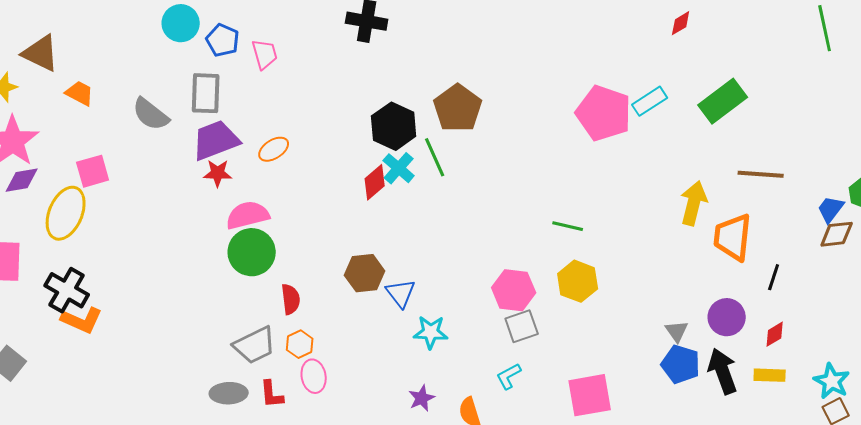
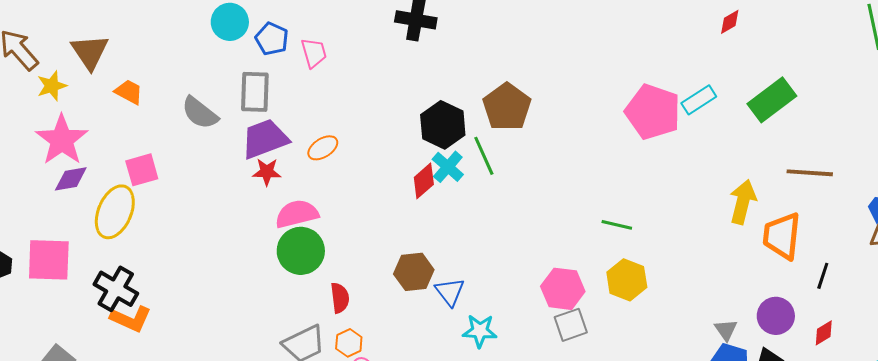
brown triangle: (41, 53) -> (90, 52), turned 30

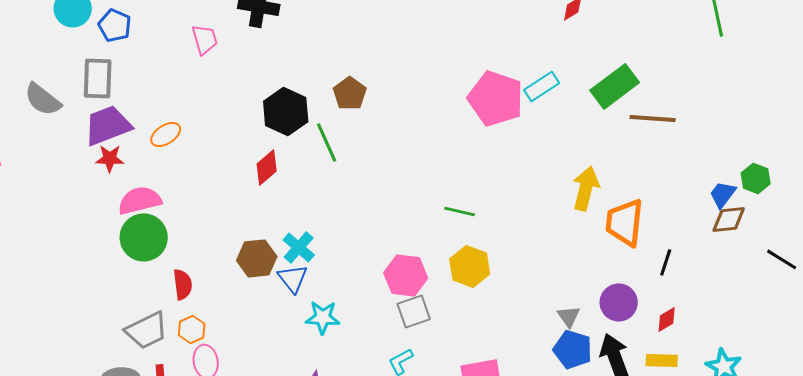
pink trapezoid: (314, 53) -> (205, 39), moved
brown pentagon: (507, 107) -> (350, 93), size x0.7
cyan cross: (448, 167) -> (299, 247), moved
brown line: (810, 173) -> (653, 118), moved

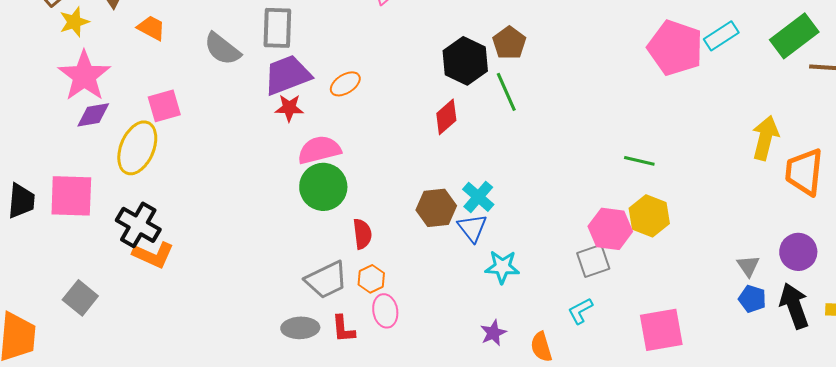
brown pentagon: (350, 93) -> (509, 43), moved
pink hexagon: (406, 275) -> (610, 229), moved
blue pentagon: (573, 349) -> (752, 299), size x0.7

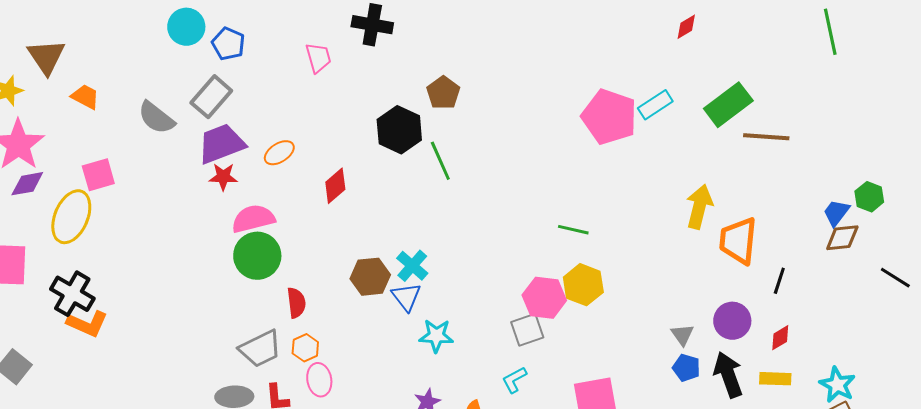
gray rectangle: (277, 28) -> (211, 97), turned 39
brown pentagon: (509, 43) -> (443, 93), moved
red diamond: (446, 117) -> (335, 186), moved

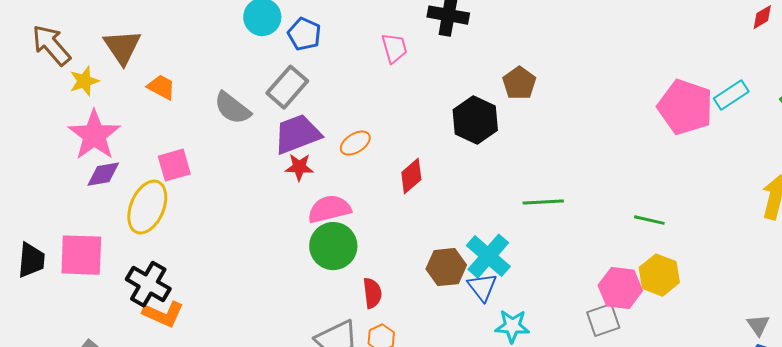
green line: (440, 161) -> (543, 202), moved, turned -69
cyan cross: (412, 266) -> (488, 256), size x1.4

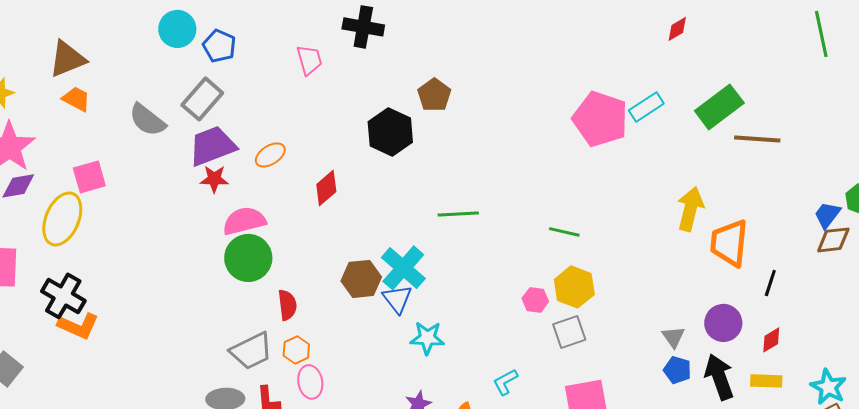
brown triangle: (122, 47) -> (67, 59), moved, turned 42
pink hexagon: (620, 288) -> (535, 300), size x0.6
gray square: (603, 320) -> (569, 332), moved

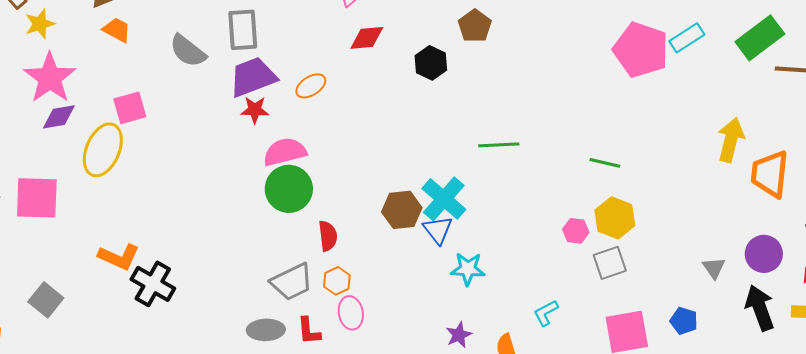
gray rectangle: (202, 99) -> (243, 30), turned -45
black hexagon: (390, 132) -> (431, 63), size x0.7
red diamond: (326, 188) -> (367, 38), moved, turned 36
black cross: (63, 296) -> (153, 284), moved
blue pentagon: (677, 370) -> (684, 321), moved

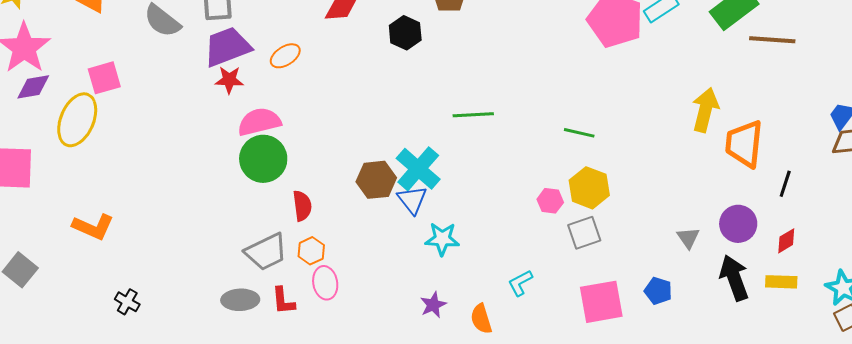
black cross: (153, 284) -> (127, 302), moved, size x0.6

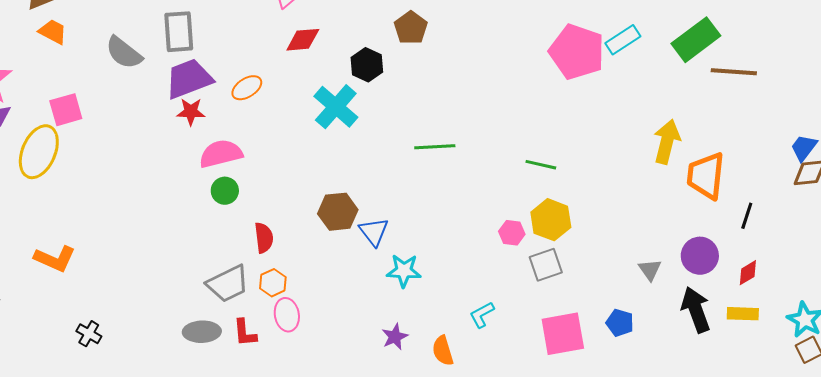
green circle: (263, 159) -> (225, 191), size x0.6
cyan cross: (418, 169) -> (336, 107), moved

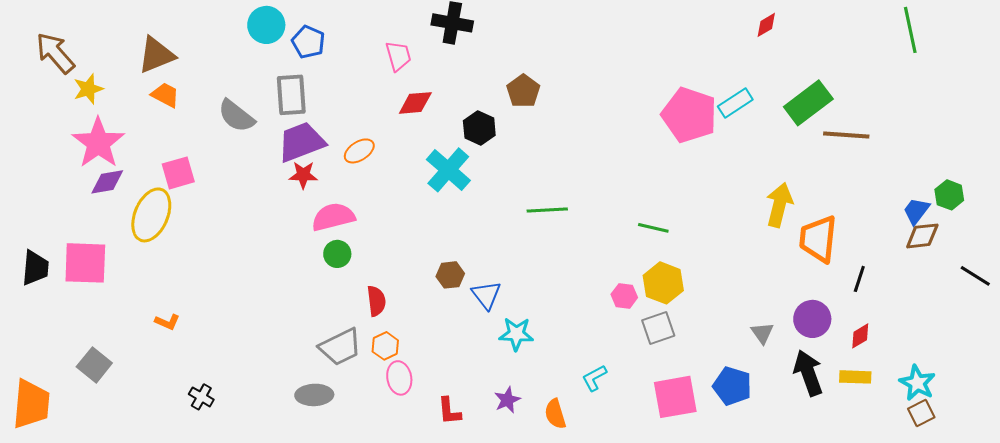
brown hexagon: (338, 212) -> (450, 275), size x0.7
orange L-shape: (55, 259) -> (167, 322), size x0.6
blue pentagon: (620, 323) -> (732, 386), size x1.4
red L-shape: (245, 333) -> (449, 411), moved

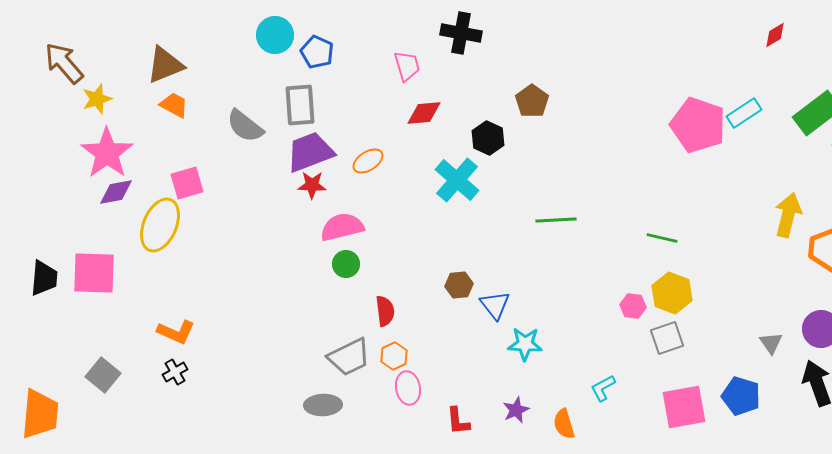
orange L-shape: (167, 322) -> (176, 332), size x1.5
black cross: (201, 397) -> (175, 372), moved, turned 30

